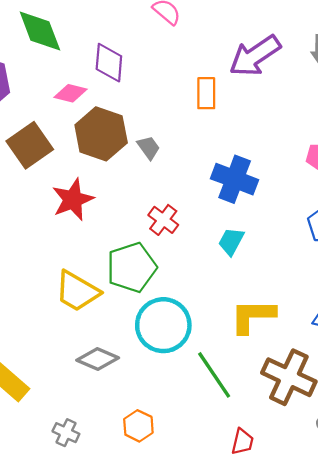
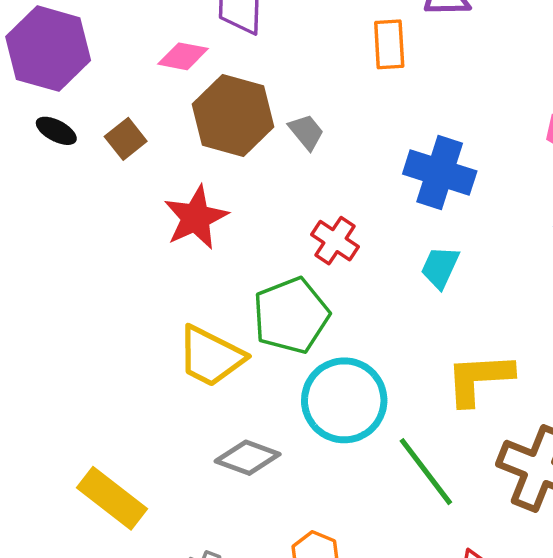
brown square: (30, 145) -> (126, 139), size x0.6

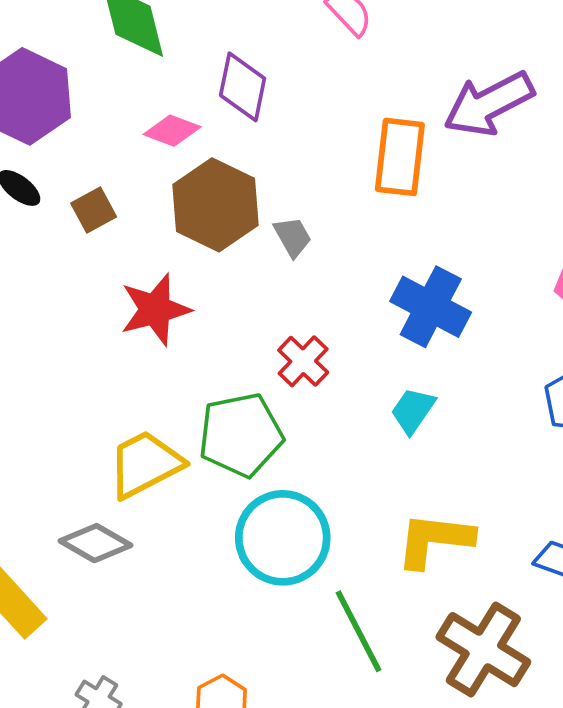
orange rectangle: (389, 44) -> (400, 157), size x1.4
yellow trapezoid: (211, 356) -> (145, 464), turned 116
gray diamond: (248, 458) -> (96, 543), moved

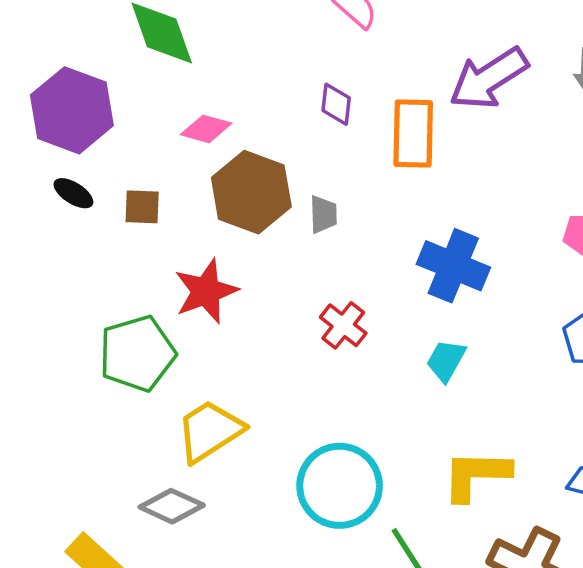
purple diamond: (243, 87) -> (336, 104), moved, size x0.7
brown square: (94, 210) -> (142, 207), turned 36
gray trapezoid: (293, 237) -> (323, 214), turned 33
green pentagon: (241, 435) -> (137, 353), moved

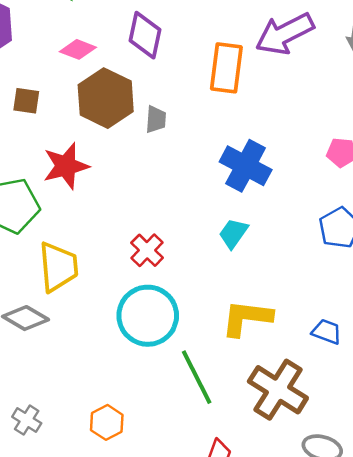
purple diamond: (336, 104) -> (145, 35), moved, size x1.5
red cross: (343, 325) -> (147, 250), moved
yellow trapezoid: (210, 431) -> (58, 267), turned 112

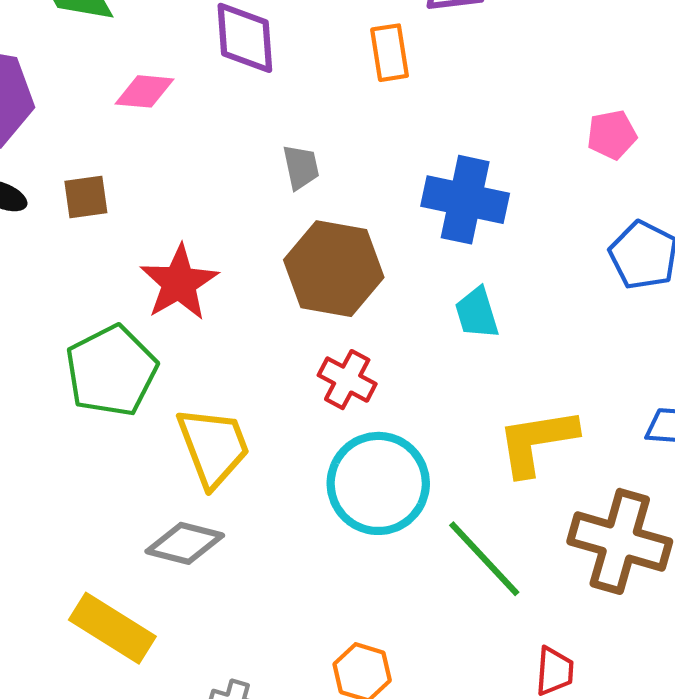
orange rectangle: (226, 68) -> (390, 53), size x0.7
brown hexagon: (106, 98) -> (334, 269), moved
cyan trapezoid: (233, 233) -> (477, 313), turned -36

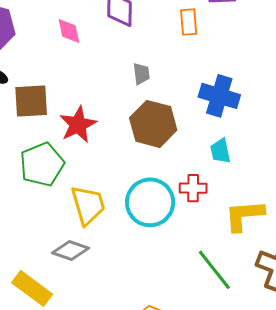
pink diamond: (145, 91) -> (69, 31), turned 68
brown square: (86, 197) -> (31, 101), moved, size x1.6
red cross: (347, 380) -> (193, 188), moved, turned -32
cyan circle: (378, 483) -> (150, 202), moved

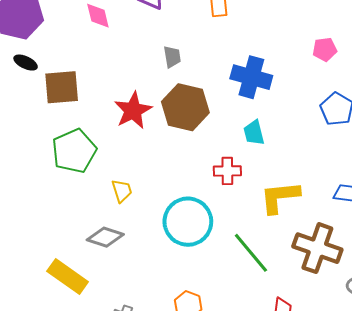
red star: (78, 125) -> (133, 110), moved
cyan circle: (150, 202) -> (188, 222), moved
yellow trapezoid: (88, 205) -> (122, 191), size x0.6

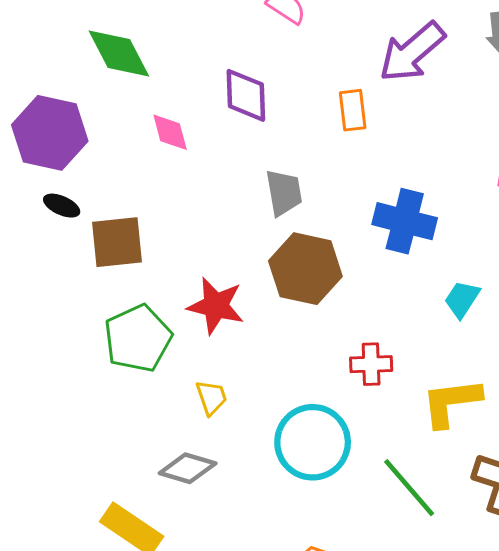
gray trapezoid: (172, 57) -> (284, 193), size x1.4
red star: (133, 110) -> (216, 306), moved, turned -30
cyan trapezoid: (254, 133) -> (462, 299), moved, turned 48

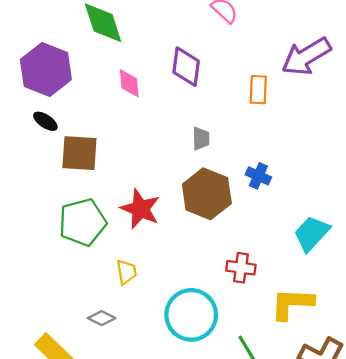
gray trapezoid: (284, 193) -> (201, 139), size x0.7
blue cross: (405, 221) -> (258, 176), moved, size x0.6
cyan trapezoid: (462, 299) -> (312, 233), size x1.4
gray diamond: (188, 468) -> (102, 318), size x0.7

